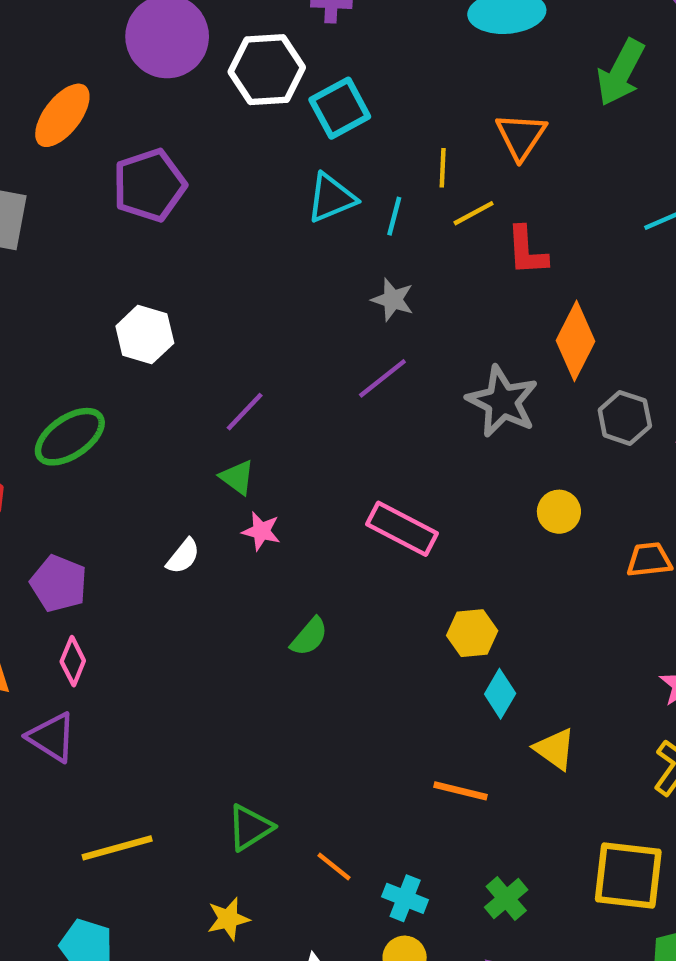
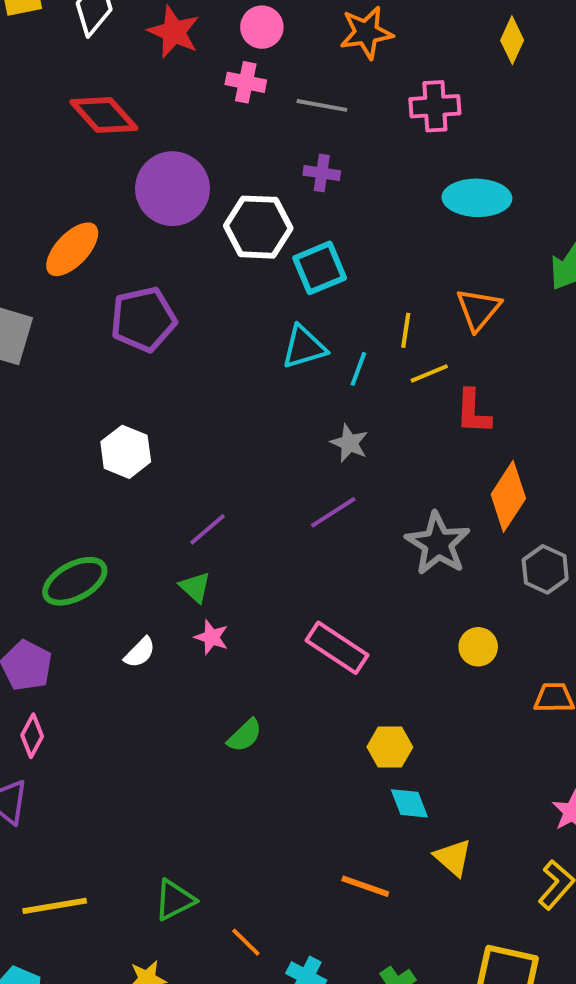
green ellipse: (70, 437) -> (75, 581), moved
cyan diamond: (500, 694) -> (409, 803), turned -57

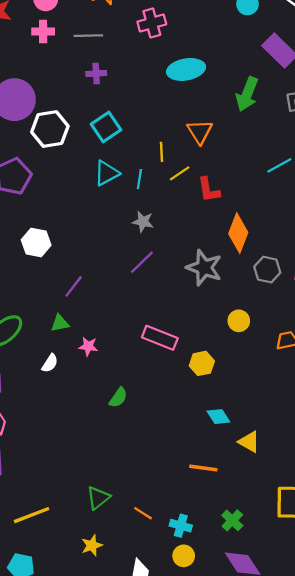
white hexagon: (258, 227) -> (50, 129), moved
white hexagon: (126, 452) -> (36, 242), moved
green triangle: (195, 587) -> (60, 323), moved, turned -42
yellow hexagon: (390, 747) -> (202, 363), moved

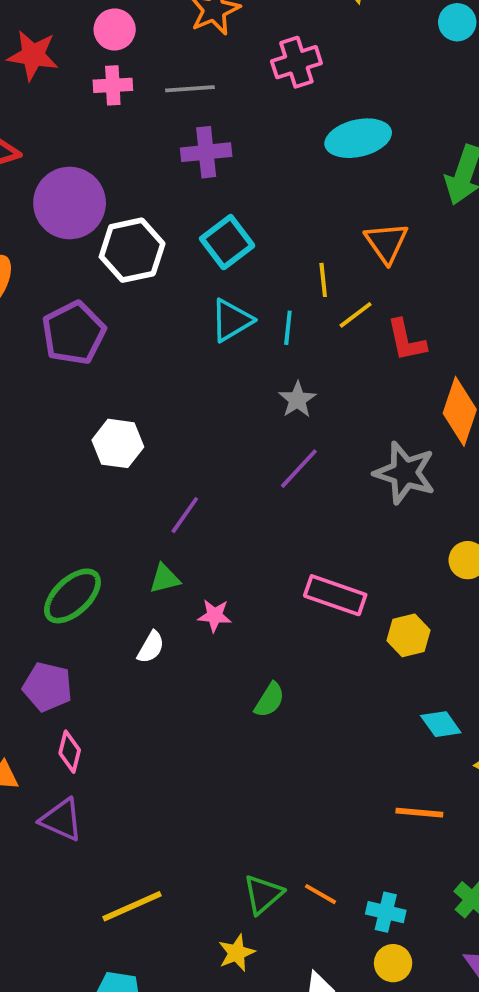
purple cross: (96, 74) -> (206, 152), size x1.4
gray star: (143, 222) -> (297, 400), turned 30
green triangle: (98, 498) -> (263, 894), moved

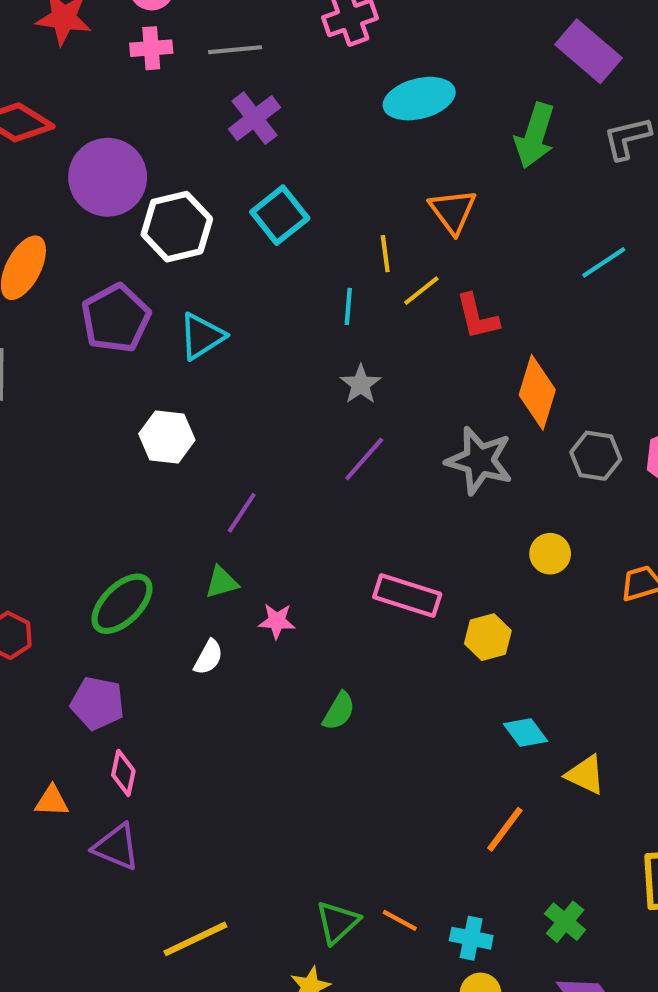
purple cross: (206, 152) -> (255, 118), turned -30
cyan triangle: (231, 320) -> (202, 336), moved
orange line: (419, 813) -> (505, 829), turned -57

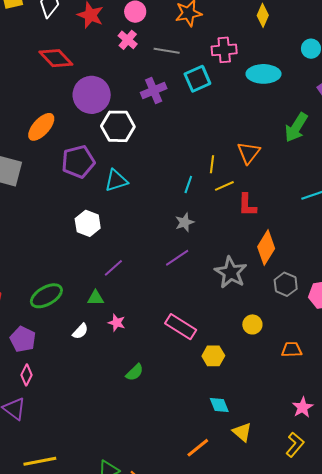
pink cross: (151, 48) -> (128, 40), turned 30
cyan ellipse: (419, 99) -> (264, 74), moved
purple cross: (255, 118) -> (154, 90), moved
cyan square: (280, 215) -> (197, 79), moved

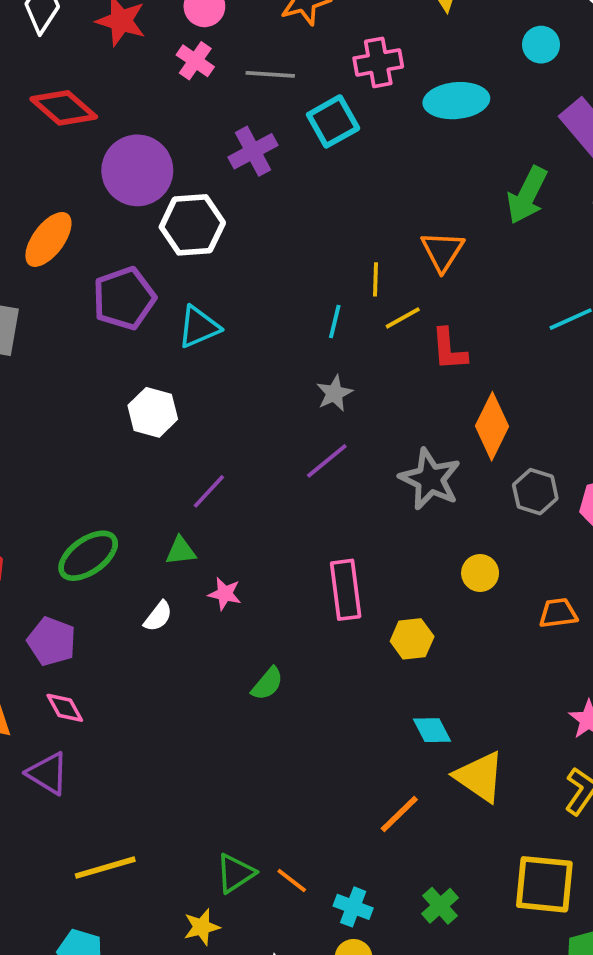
pink rectangle: (181, 327) -> (346, 590), turned 56
pink diamond: (26, 375) -> (65, 708), turned -50
yellow triangle: (242, 432) -> (480, 777), size x1.4

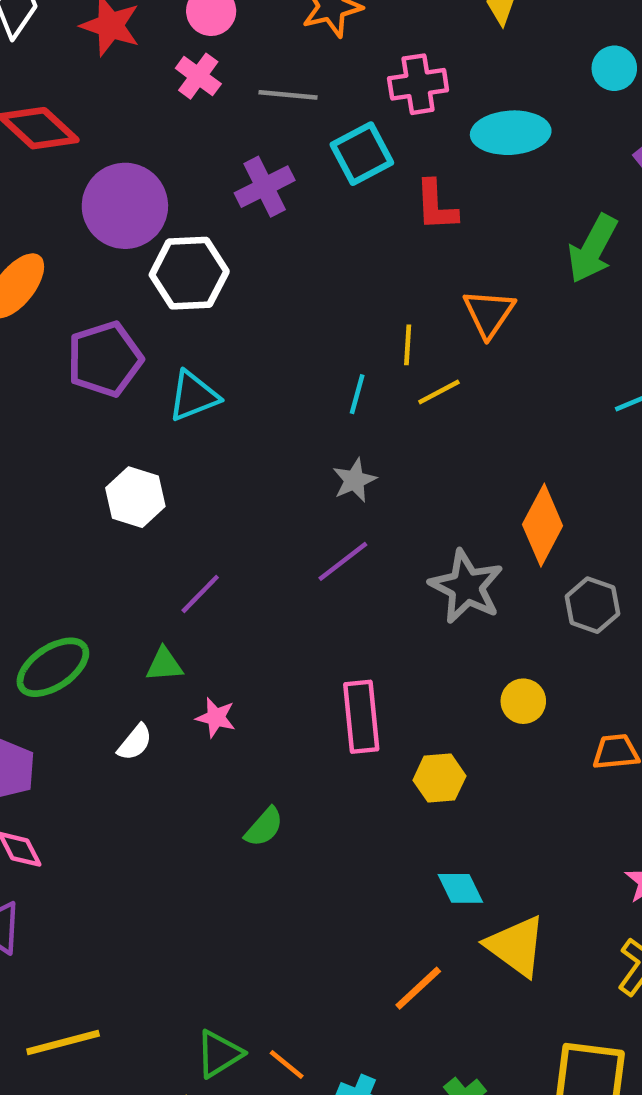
red L-shape: (449, 349) -> (436, 206), moved

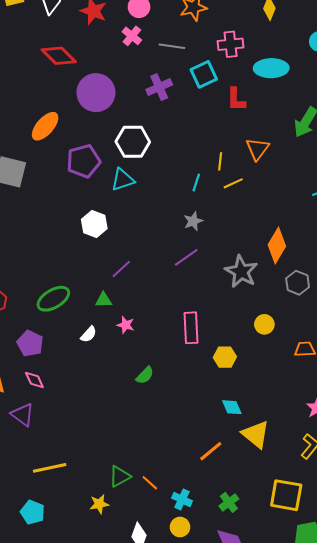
white hexagon: (189, 273) -> (133, 142), moved

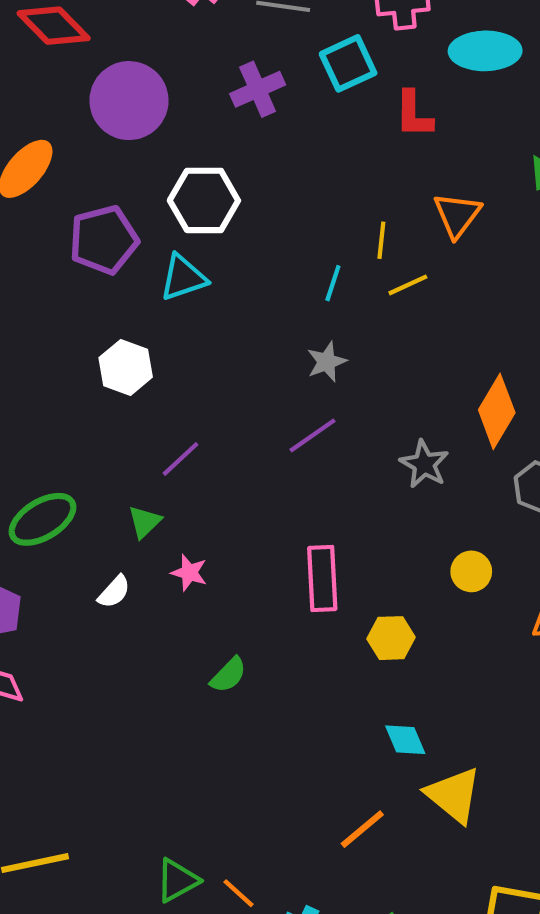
gray star: (241, 272) -> (424, 464), size x0.7
green triangle: (104, 300) -> (145, 522), turned -42

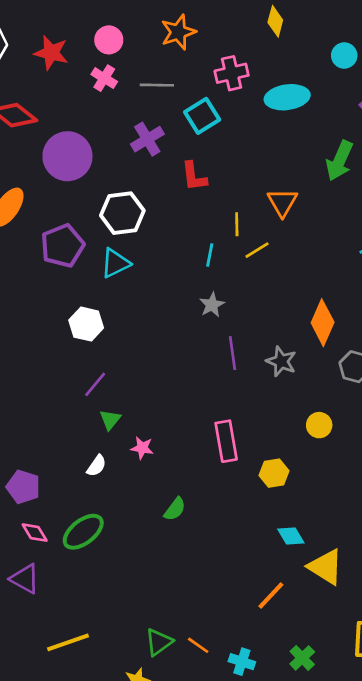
red L-shape: (414, 114) -> (194, 176), moved
purple line: (312, 435) -> (232, 353), moved, turned -56
purple line: (181, 459) -> (95, 384), moved
green ellipse: (43, 519) -> (83, 532), moved

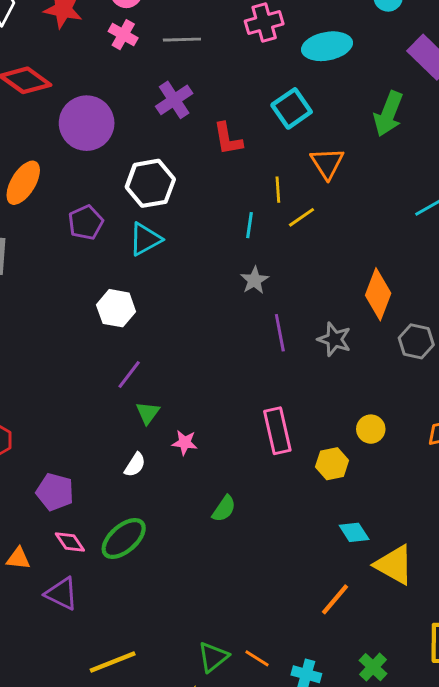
cyan square: (202, 116) -> (292, 108), moved
purple pentagon: (62, 246) -> (86, 223), size x0.7
yellow circle: (319, 425) -> (371, 429), moved

